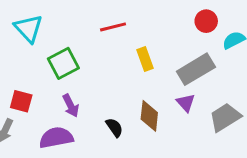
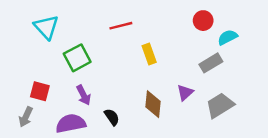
gray rectangle: (196, 69) -> (211, 63), moved, size x0.7
purple triangle: (186, 103) -> (185, 93), turned 30
black semicircle: (114, 127) -> (112, 117), moved

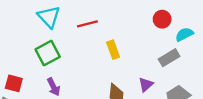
cyan triangle: (46, 27) -> (49, 17), moved

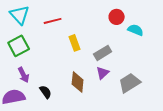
cyan semicircle: (184, 34) -> (136, 30), turned 49
gray rectangle: (169, 58) -> (103, 53), moved

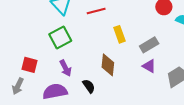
purple triangle: (103, 73) -> (149, 66), turned -48
brown diamond: (78, 82) -> (108, 65), moved

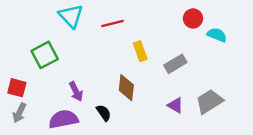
green square: (60, 37) -> (45, 55), moved
red square: (29, 65) -> (17, 88), moved
purple triangle: (149, 66) -> (175, 105), moved

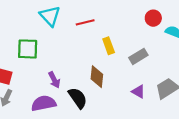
green square: (45, 55) -> (28, 49), turned 30
black semicircle: (104, 113) -> (78, 98), size x1.5

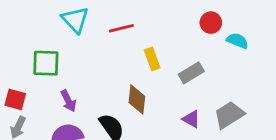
purple arrow: (54, 80) -> (68, 101), moved

